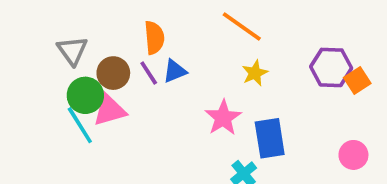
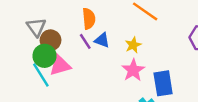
blue triangle: (175, 71) -> (102, 40), turned 42
brown circle: (113, 73) -> (51, 40), moved
yellow star: (255, 73) -> (133, 45), moved

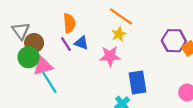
yellow star: (133, 45) -> (119, 34), moved
pink star: (133, 70) -> (110, 56), moved, turned 30
cyan line: (41, 75) -> (49, 83), moved

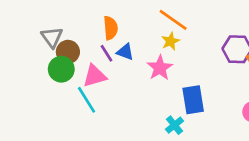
pink star: (110, 56) -> (160, 68), turned -30
pink triangle: (43, 66) -> (95, 76), moved

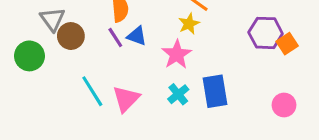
green circle: (61, 69) -> (29, 56), moved
pink triangle: (95, 76) -> (126, 99), moved, turned -30
cyan cross: (174, 125) -> (178, 94), moved

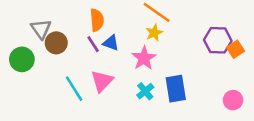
pink triangle: (126, 99) -> (102, 81), moved

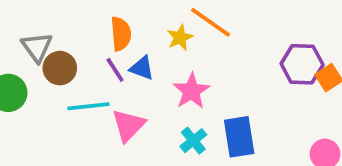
yellow star: (154, 33) -> (180, 38), moved
cyan line: (74, 89) -> (88, 106), moved, turned -64

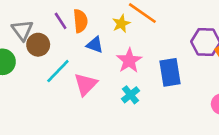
purple line: (115, 70) -> (61, 21), moved
cyan line: (88, 106) -> (58, 71), turned -40
blue rectangle: (239, 137) -> (170, 72), moved

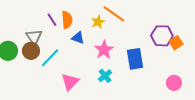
gray triangle: (22, 30) -> (34, 37), moved
brown circle: (38, 45) -> (31, 51), moved
pink triangle: (86, 84) -> (70, 82), moved

